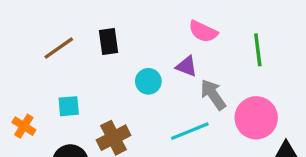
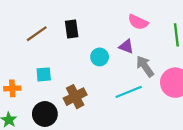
orange cross: (24, 126) -> (12, 88), turned -35

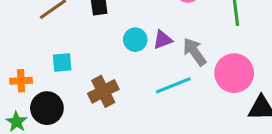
purple triangle: (126, 46) -> (163, 40), moved, turned -42
black circle: (45, 114) -> (47, 108), moved

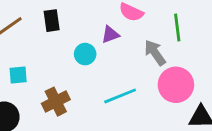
purple triangle: (163, 40) -> (110, 35), moved
gray arrow: (195, 52) -> (155, 53), moved

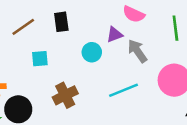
gray arrow: (155, 53) -> (137, 51), moved
cyan square: (18, 75) -> (40, 59), moved

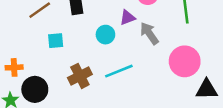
cyan line: (123, 90) -> (119, 71), moved

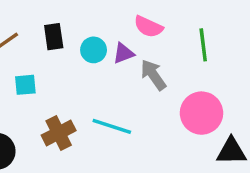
cyan circle: (105, 35) -> (94, 50), moved
cyan line: (119, 71) -> (112, 126), turned 40

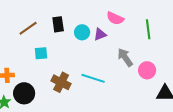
gray arrow: (153, 75) -> (125, 57), moved
pink circle: (201, 113) -> (147, 70), size x0.7
brown cross: (59, 133) -> (61, 82), turned -36

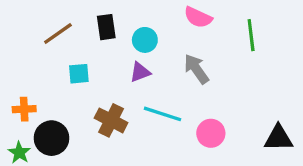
purple triangle: (100, 34) -> (140, 72), moved
gray arrow: (125, 57) -> (196, 69), moved
pink circle: (147, 70) -> (211, 133), moved

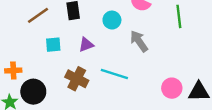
cyan circle: (145, 40) -> (112, 20), moved
purple triangle: (140, 72) -> (86, 45), moved
pink circle: (211, 133) -> (172, 88), moved

